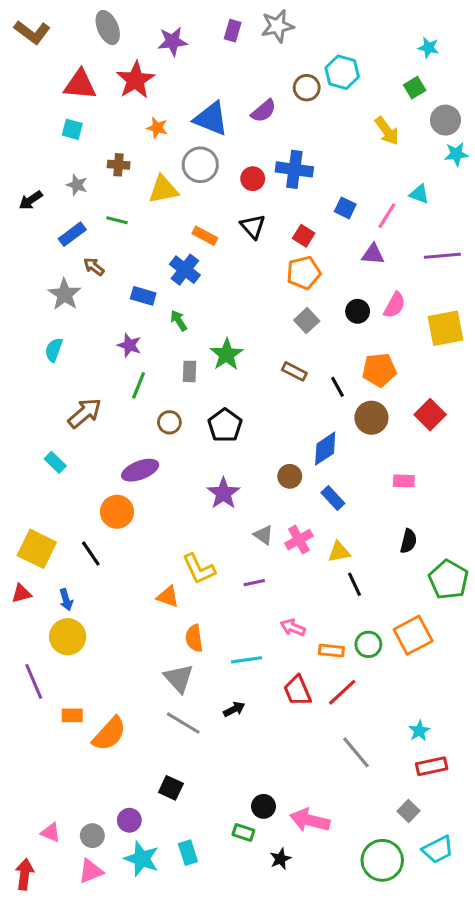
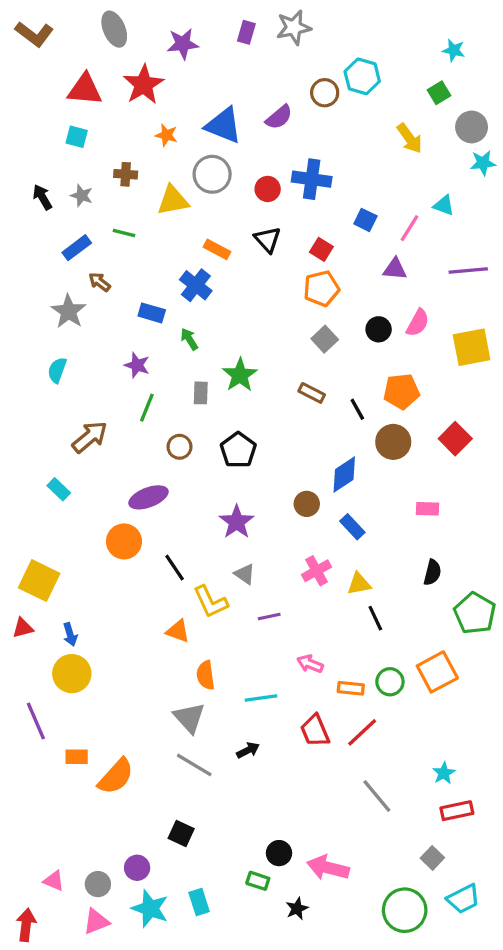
black arrow: (31, 200) -> (42, 197), moved, turned 95
gray triangle: (264, 535) -> (245, 574), moved
black line: (91, 553) -> (175, 568), moved

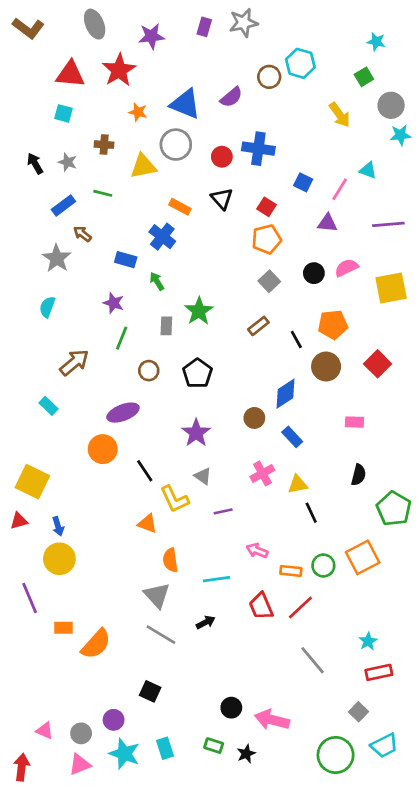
pink semicircle: (418, 323) -> (346, 268), turned -145
brown rectangle: (312, 393) -> (258, 326), turned -65
green rectangle: (258, 881) -> (214, 746), moved

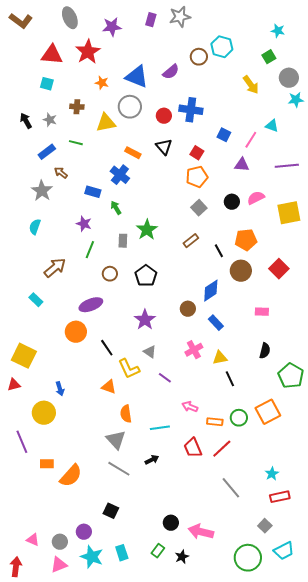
purple line: (223, 511) -> (165, 378), turned 48
blue arrow: (58, 526) -> (60, 389), moved
green rectangle: (214, 746) -> (158, 551), turned -72

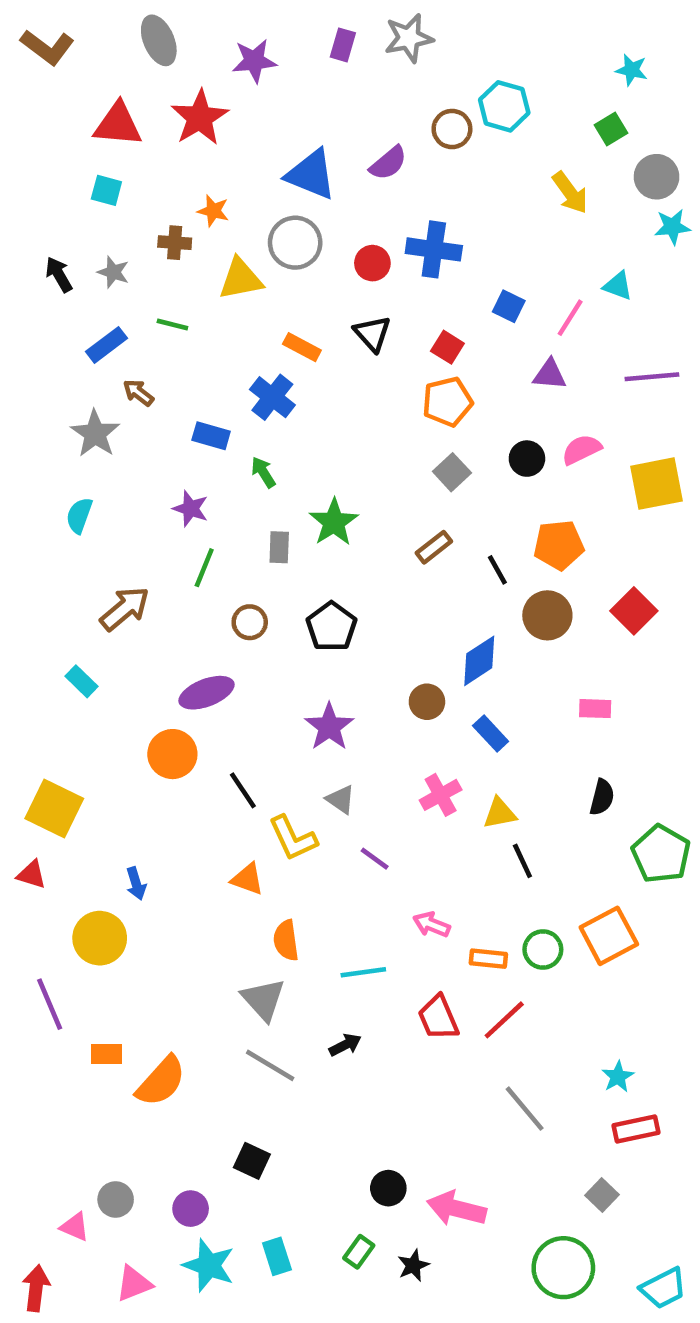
orange star: (102, 83) -> (213, 211), moved
red triangle: (14, 385) -> (31, 874), turned 32
gray circle: (60, 542) -> (116, 1199), moved
cyan trapezoid: (284, 551) -> (663, 1288), moved

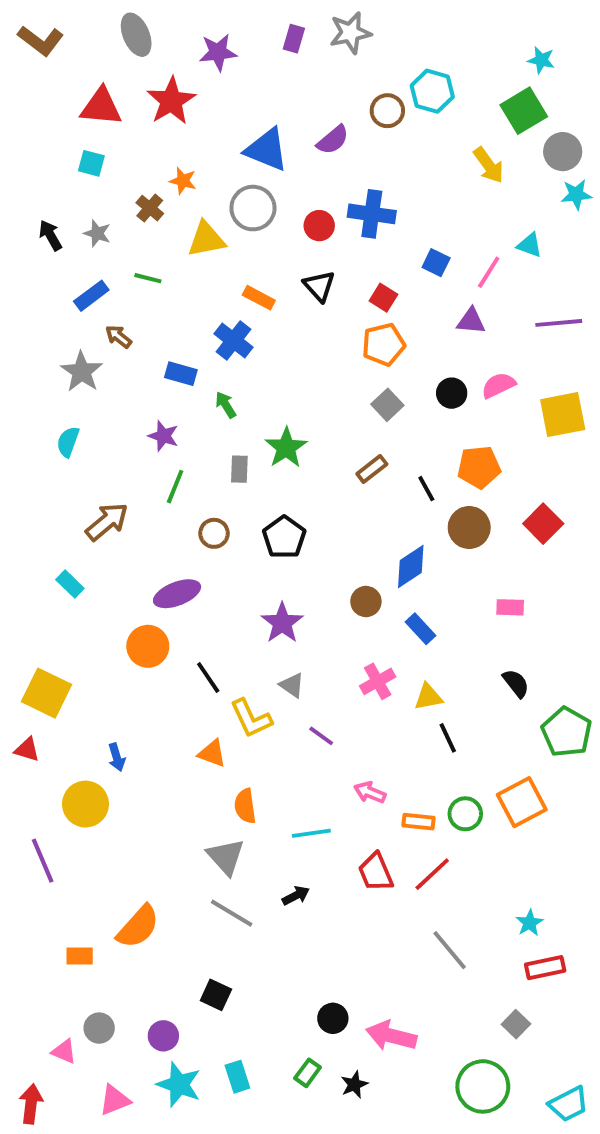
green square: (611, 129) -> (524, 111), size x1.6
brown cross: (175, 243) -> (150, 208), turned 36
black semicircle: (602, 797) -> (516, 683), turned -52
orange rectangle: (106, 1054) -> (80, 956), moved

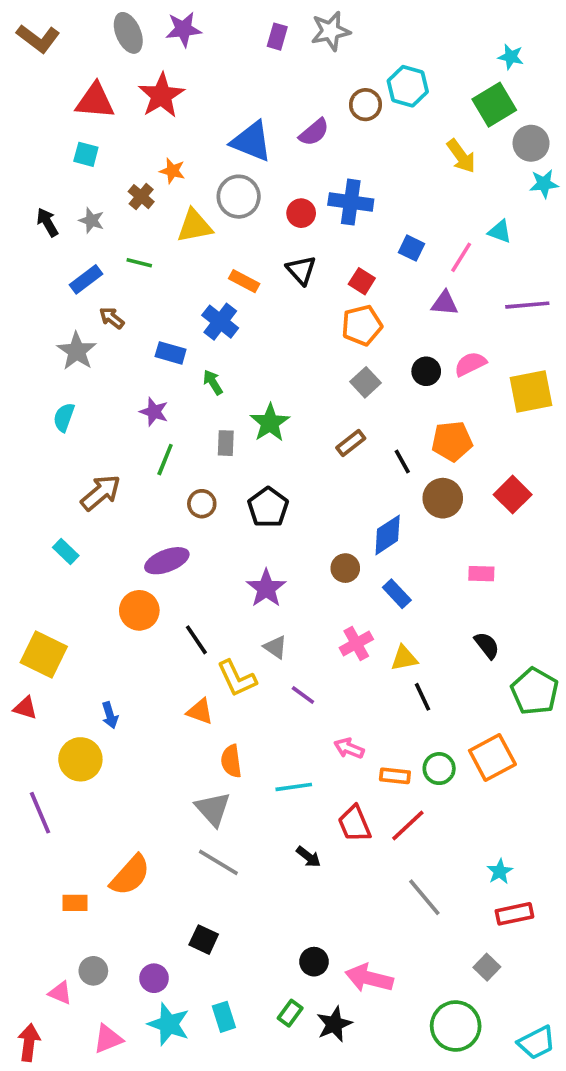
purple star: (218, 52) -> (183, 29), moved
black arrow: (296, 896) -> (308, 857), moved, turned 65
black star: (354, 1085) -> (334, 1024), size x1.4

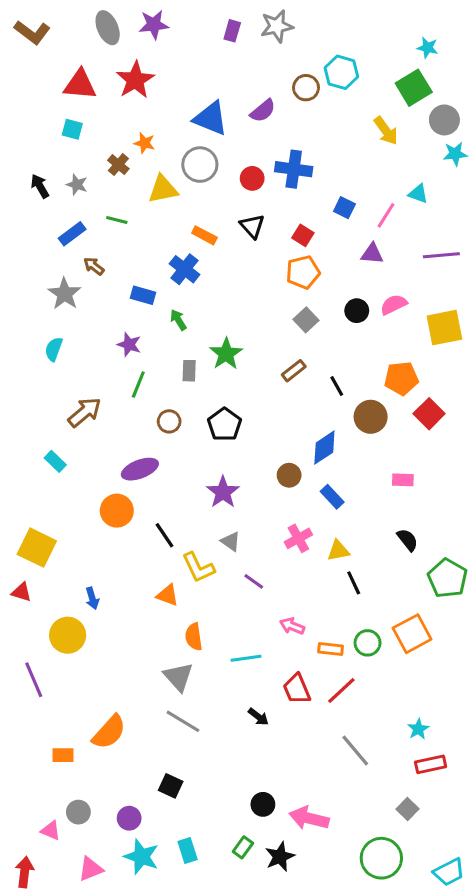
orange pentagon: (452, 441) -> (401, 378), moved

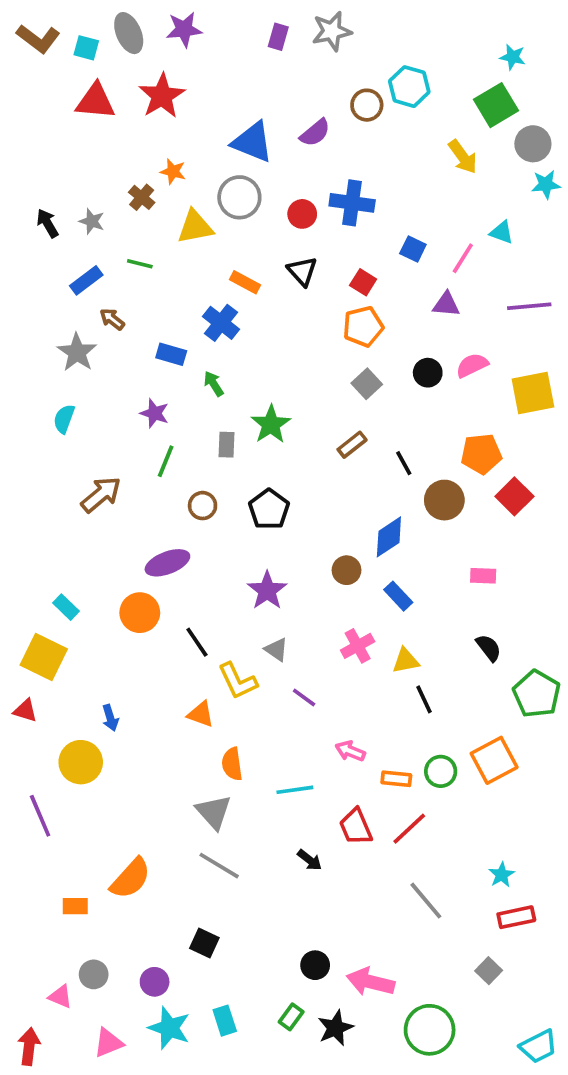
cyan square: (72, 129) -> (86, 48), moved
cyan rectangle: (55, 461) -> (66, 607), moved
green circle: (381, 858) -> (430, 1030), moved

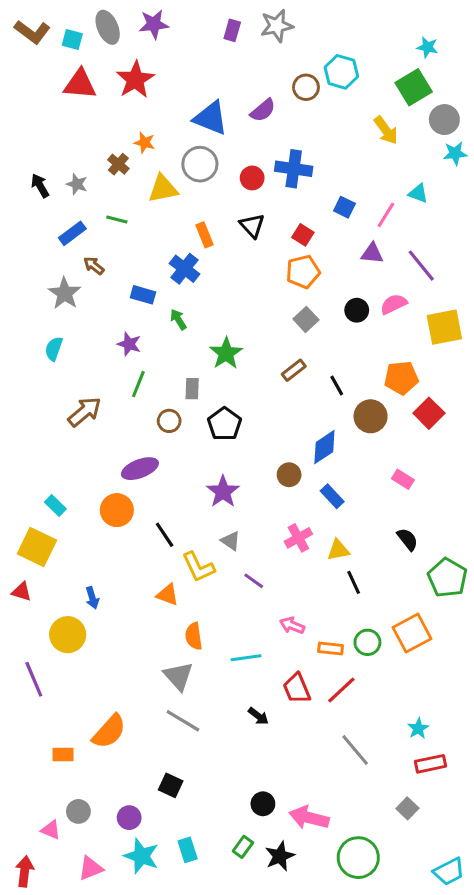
orange rectangle: (245, 282) -> (204, 235), turned 40
purple line: (529, 306) -> (421, 266), moved, turned 56
gray rectangle: (227, 445) -> (192, 389), moved
pink rectangle: (483, 576) -> (403, 479), turned 30

